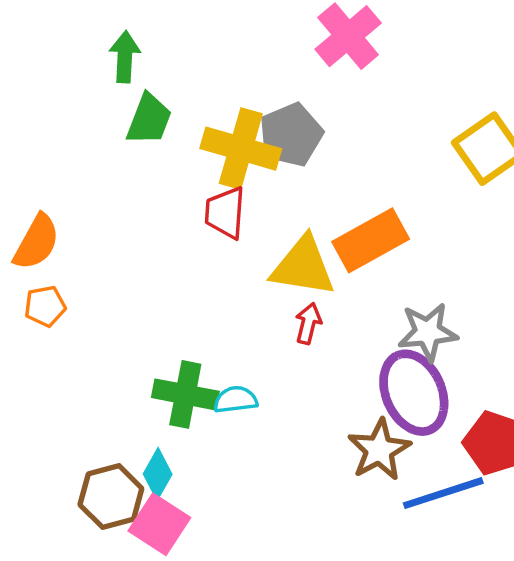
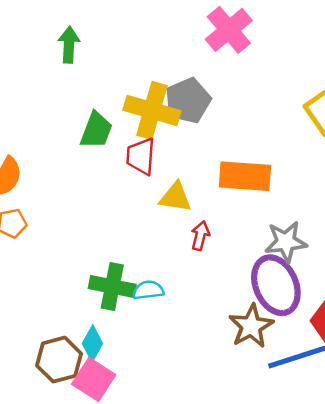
green trapezoid: (149, 119) -> (96, 130), moved
orange rectangle: (371, 240) -> (245, 176), turned 33
yellow triangle: (303, 266) -> (176, 197), moved, size x0.7

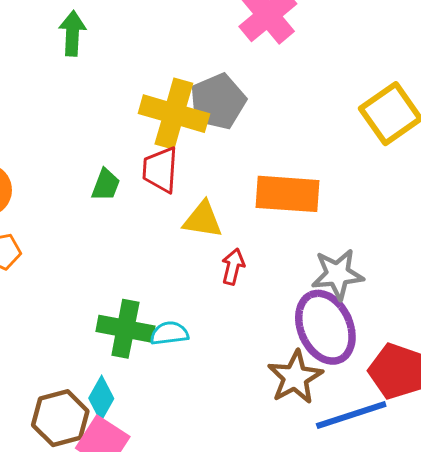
green trapezoid: (96, 130) -> (106, 185), moved, size x0.7

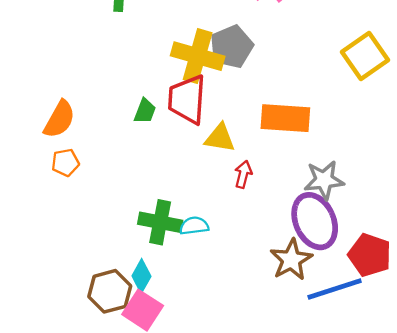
red trapezoid: (160, 170) -> (187, 99), size x1.4

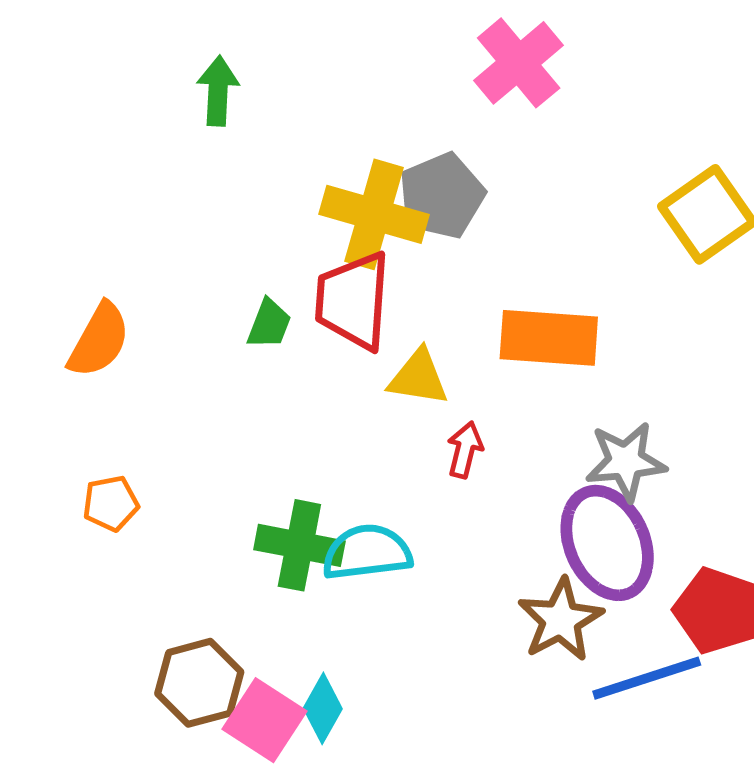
orange pentagon: (65, 163) -> (111, 503), moved
cyan semicircle: (194, 226) -> (367, 552), size x1.5
cyan diamond: (141, 276) -> (323, 708), moved

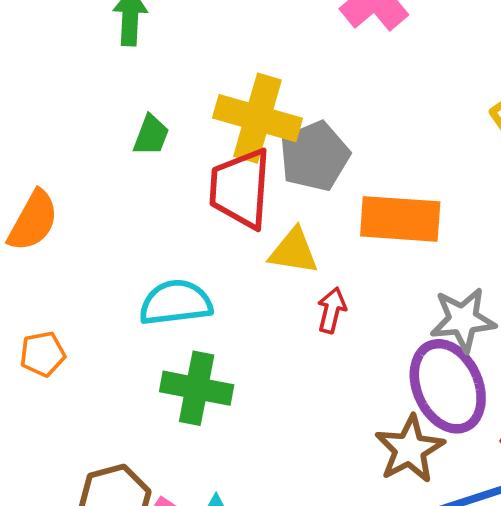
gray pentagon: (442, 196) -> (315, 156), moved
green trapezoid: (269, 324) -> (151, 135), moved
cyan semicircle: (367, 552) -> (176, 303), moved

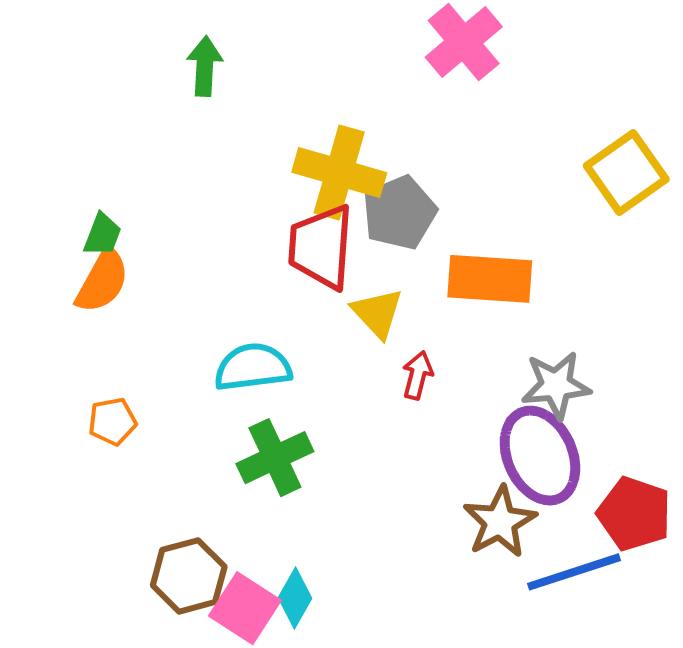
green trapezoid: (151, 135) -> (102, 235), moved
yellow triangle: (294, 251) -> (377, 313), turned 38
green cross: (197, 388) -> (275, 458), turned -36

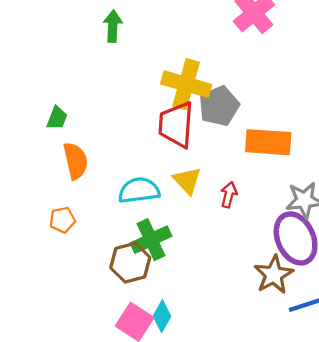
orange semicircle: (102, 281) -> (76, 161), moved, turned -42
yellow triangle: (377, 313) -> (187, 180), moved
brown hexagon: (189, 576) -> (130, 263), moved

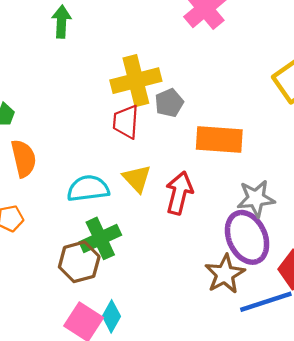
yellow cross: (186, 84) -> (136, 81), turned -30
gray pentagon: (219, 106) -> (169, 103), size x0.7
red trapezoid: (176, 125) -> (126, 122), size x0.7
red arrow: (229, 195) -> (179, 193), size x1.6

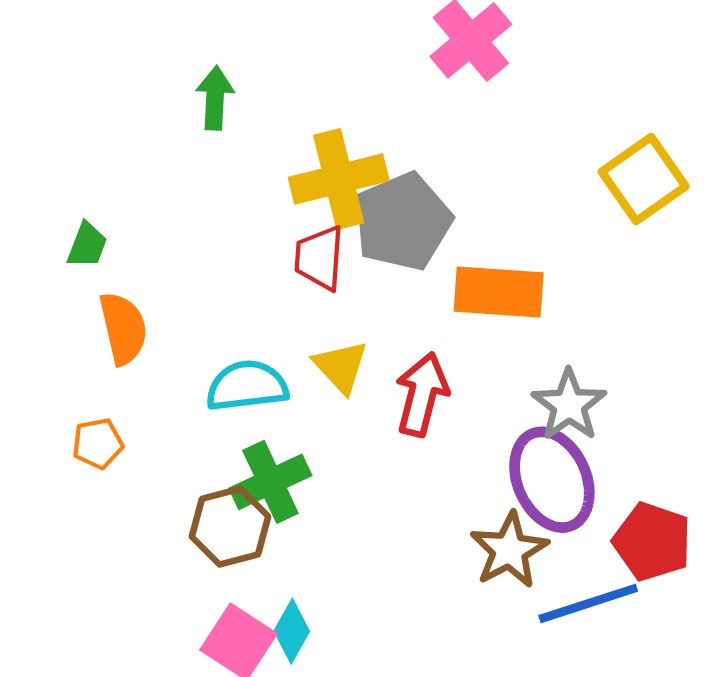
green arrow: (61, 22) -> (215, 98), moved
gray pentagon: (169, 103) -> (403, 222), size x1.8
gray star: (256, 198) -> (569, 405), turned -30

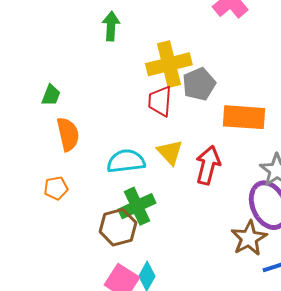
gray pentagon: (403, 222) -> (199, 84), size x0.7

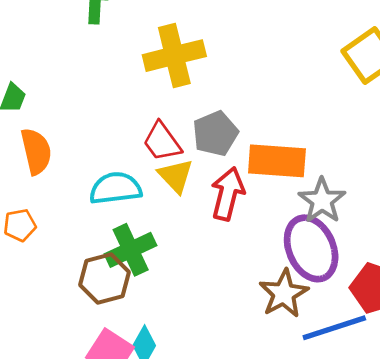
gray pentagon: (199, 84) -> (215, 134), moved
red trapezoid: (160, 101) -> (162, 142), moved, turned -40
orange rectangle: (244, 117) -> (277, 161), moved

